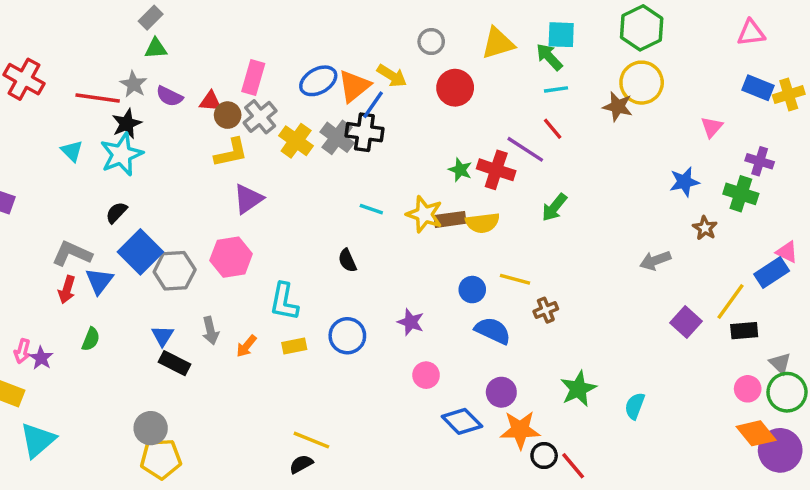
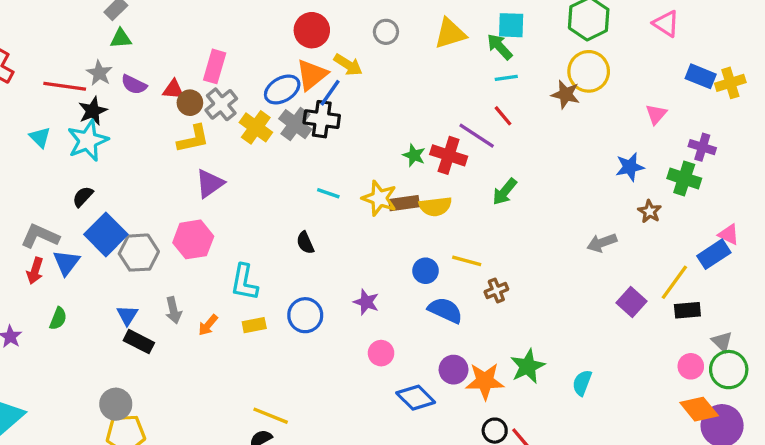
pink triangle: (751, 33) -> (666, 24), moved, turned 40
blue ellipse: (318, 81) -> (282, 89), moved
red circle: (455, 88) -> (312, 30), moved
orange star: (520, 430) -> (485, 381), moved

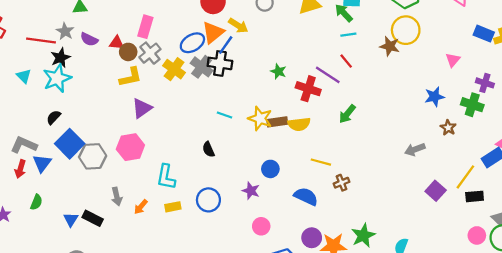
green star: (414, 155) -> (278, 71), moved
blue circle: (426, 271) -> (270, 169), moved
blue triangle: (127, 315) -> (71, 219), moved

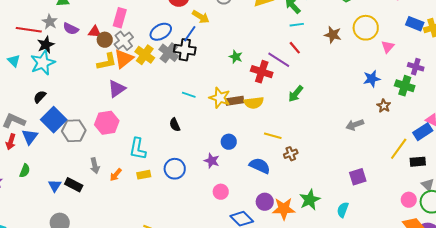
yellow circle: (406, 30) -> (366, 28), moved
orange triangle: (213, 32) -> (124, 59), moved
purple square: (436, 191) -> (358, 177), moved, turned 30
black rectangle: (475, 196) -> (418, 162), moved

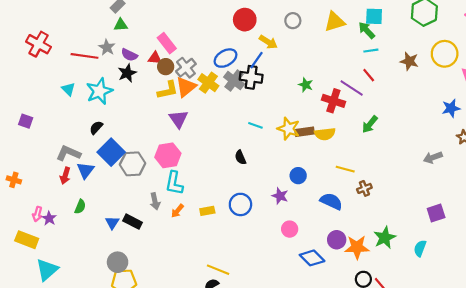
pink rectangle: (120, 18) -> (167, 43), moved, turned -54
black star: (46, 45) -> (127, 73), moved
purple triangle: (117, 89) -> (178, 119), turned -30
cyan L-shape: (138, 149) -> (174, 183), moved

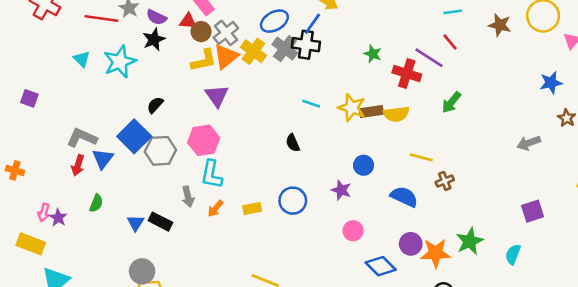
black semicircle: (96, 128) -> (155, 105), moved

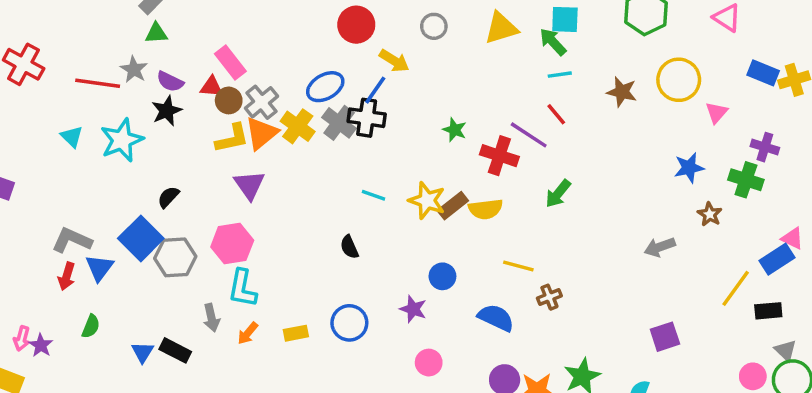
brown rectangle: (371, 112) -> (453, 206), turned -30

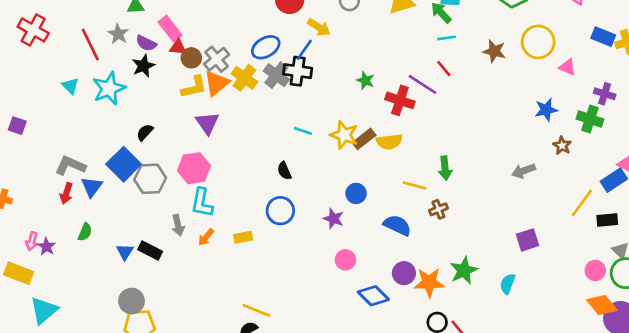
pink rectangle: (230, 63) -> (170, 29), moved
red line: (98, 83) -> (90, 45), turned 56
pink triangle: (717, 113) -> (567, 67), turned -48
green arrow: (558, 194) -> (445, 168), moved, turned -45
blue circle: (349, 323) -> (280, 211), moved

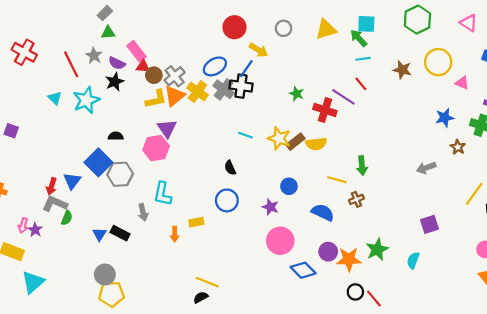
black semicircle: (145, 132) -> (116, 136), turned 48
gray L-shape: (70, 166) -> (55, 204), moved
pink hexagon: (194, 168) -> (156, 148), moved
orange arrow: (206, 237) -> (175, 234), moved, turned -40
pink circle: (345, 260) -> (280, 241), size x1.6

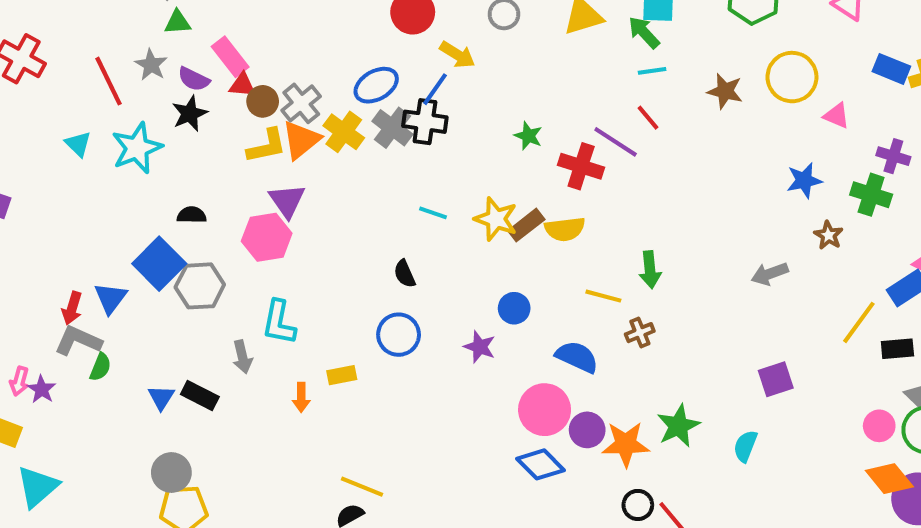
pink circle: (280, 241) -> (545, 410), moved

